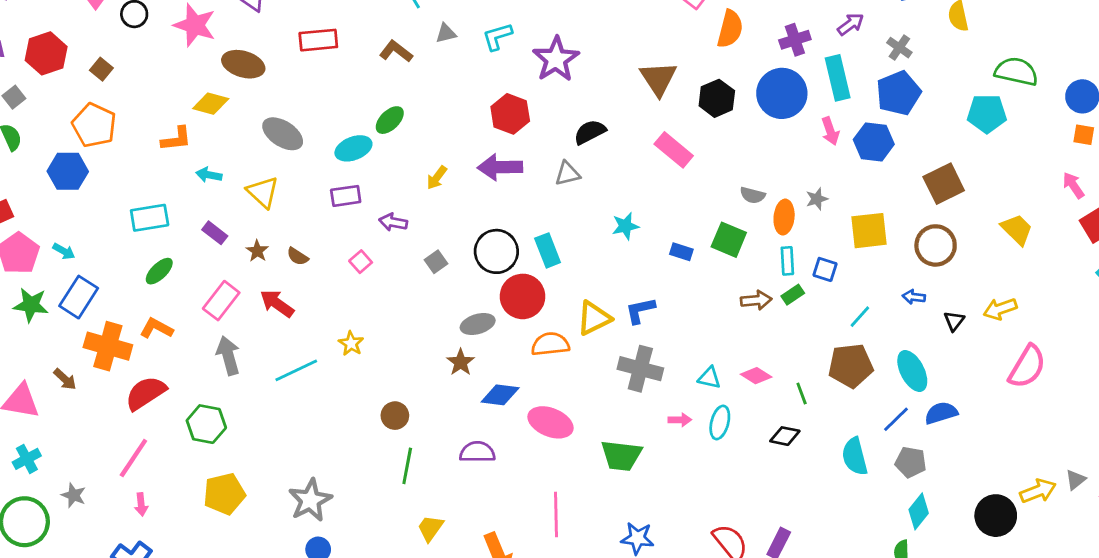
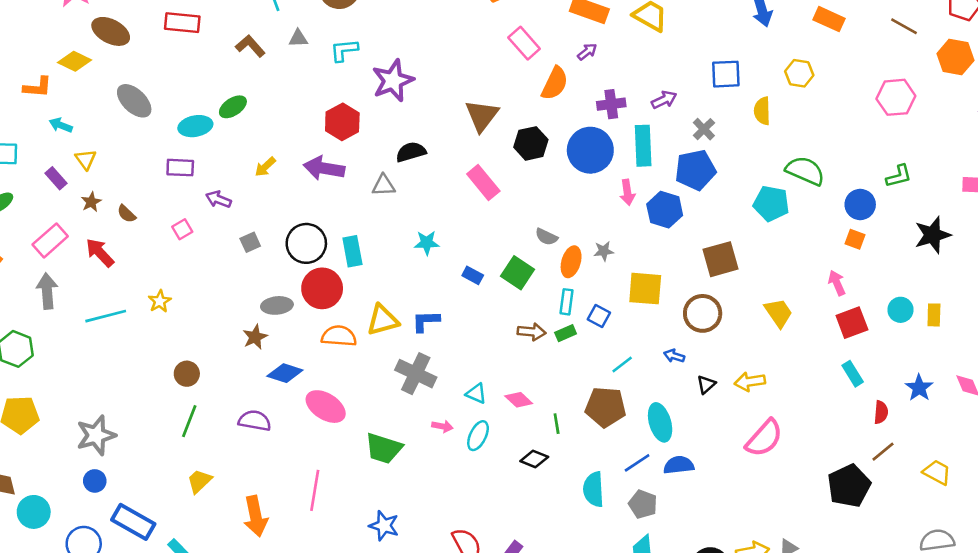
yellow triangle: (263, 192) -> (86, 159), moved, size x0.7

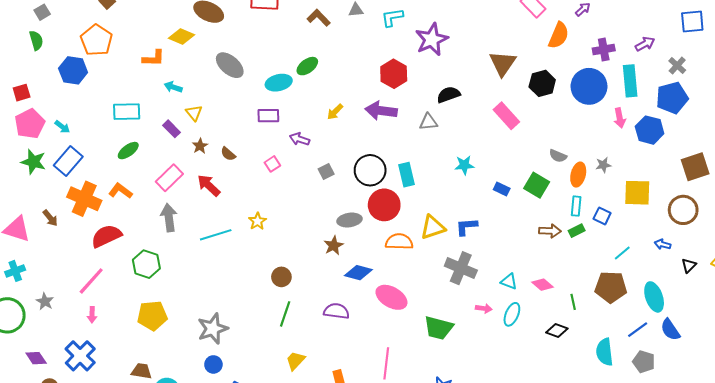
blue semicircle: (679, 465) -> (670, 330), turned -115

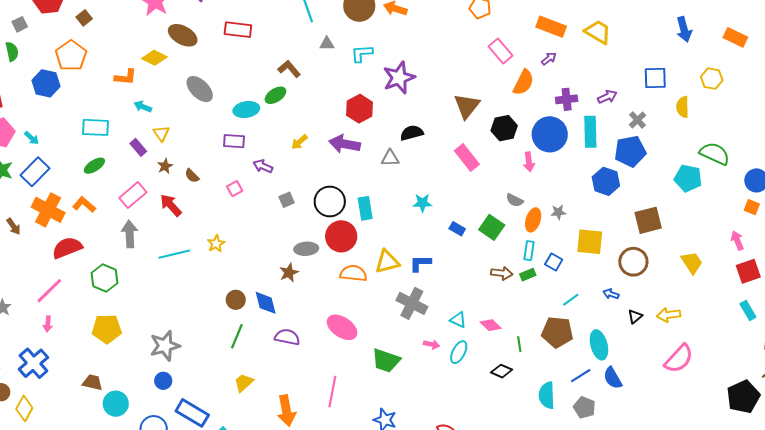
brown L-shape: (319, 18) -> (289, 69), moved
pink arrow: (620, 118) -> (529, 162), moved
blue diamond: (358, 273) -> (266, 303), moved, turned 56

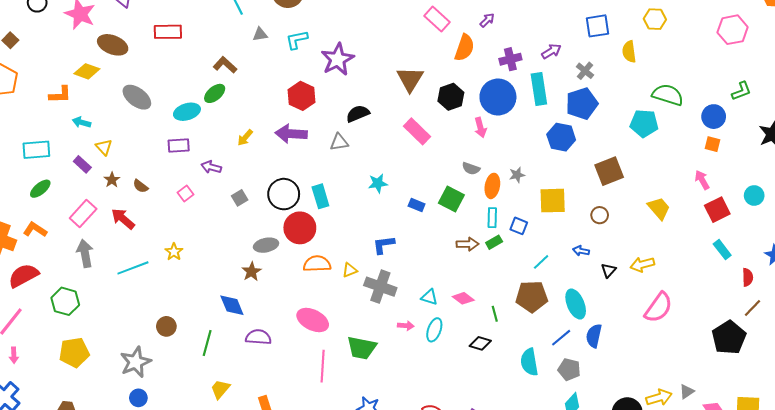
yellow triangle: (387, 262) -> (350, 270), moved, size x0.6
brown circle: (633, 262) -> (600, 215), size x0.6
brown circle: (236, 300) -> (166, 326), moved
blue semicircle: (613, 378) -> (594, 336), turned 50
pink line: (332, 392) -> (323, 366), moved

